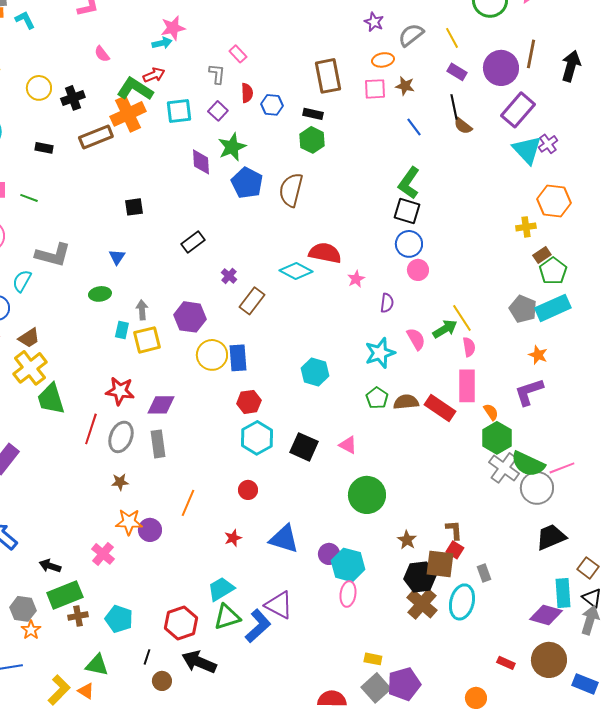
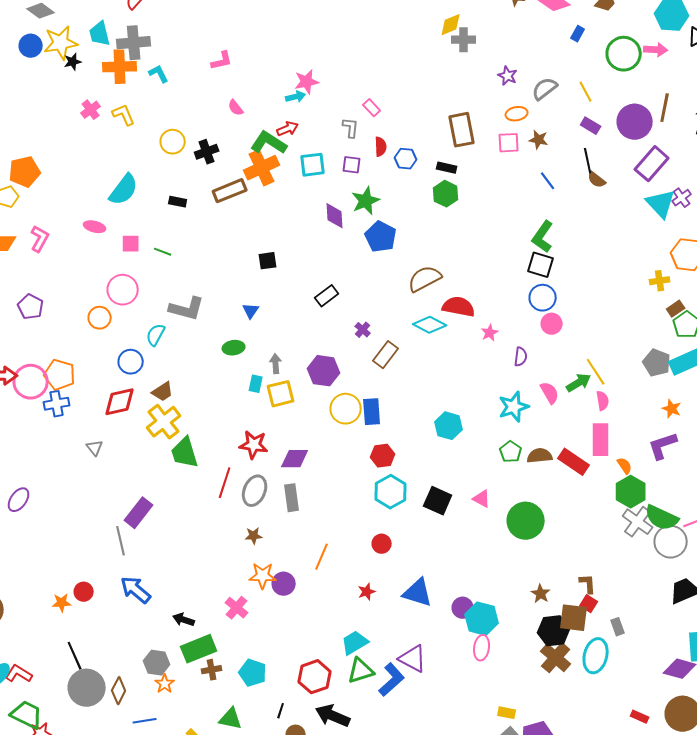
purple square: (218, 111) -> (352, 165), turned -36
brown semicircle: (291, 190) -> (425, 279), moved, turned 48
green circle: (367, 495) -> (526, 521), moved

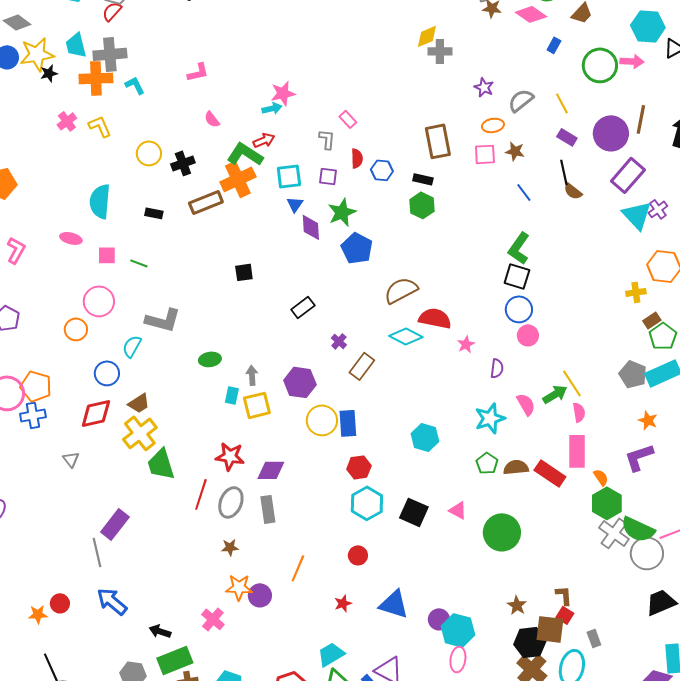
cyan semicircle: (124, 190) -> (100, 201), turned 148
blue triangle: (251, 311) -> (295, 204), moved

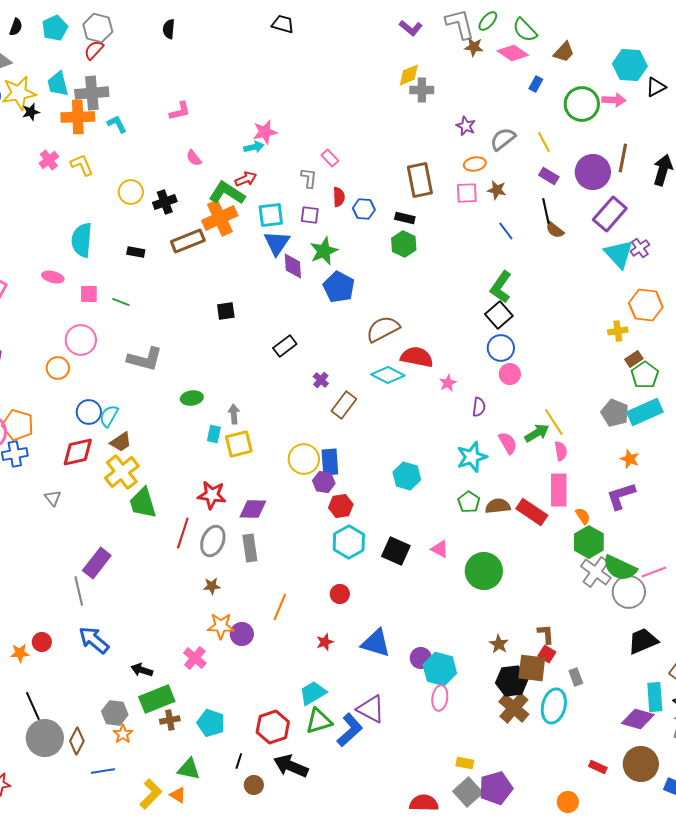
blue triangle: (295, 204) -> (277, 243), size x1.6
black square: (517, 276) -> (499, 315), turned 32
cyan semicircle: (132, 346) -> (109, 416), moved
purple hexagon: (300, 382) -> (324, 482), moved, size x0.7

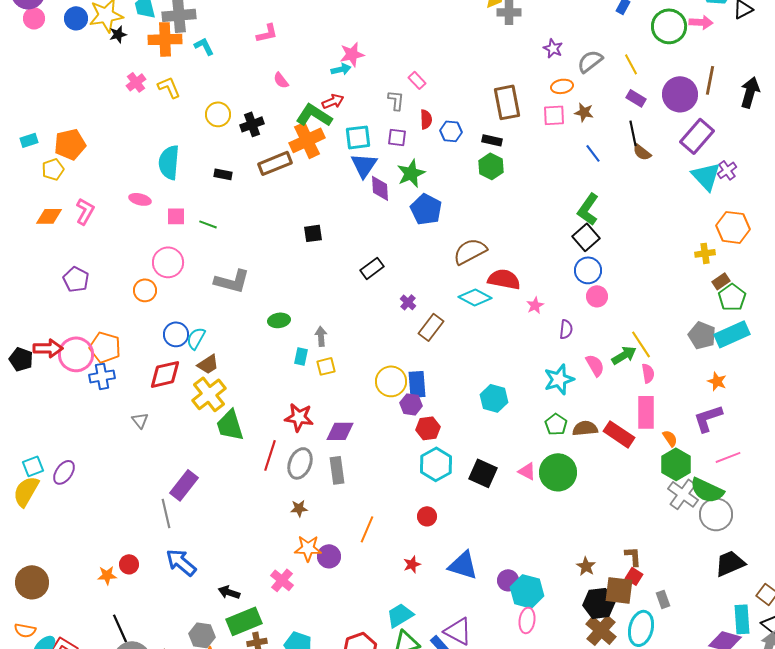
yellow square: (239, 444) -> (326, 366), size x0.7
green circle: (484, 571) -> (558, 472), moved
pink line: (654, 572) -> (728, 457), moved

